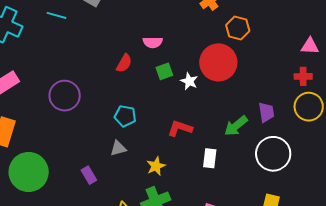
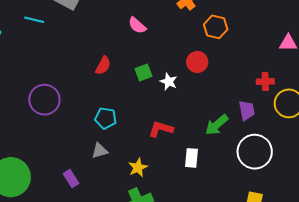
pink semicircle: (153, 42) -> (137, 25), moved, turned 42
red circle: (218, 62) -> (197, 62), size x0.6
red cross: (303, 76) -> (265, 81), moved

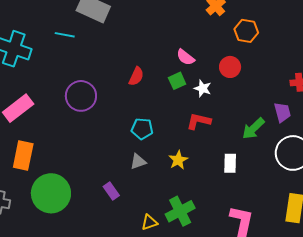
pink semicircle: (137, 25) -> (186, 57), moved
purple circle: (44, 100) -> (81, 96), moved
red L-shape: (161, 129) -> (199, 121), moved
yellow star: (138, 168) -> (178, 160), moved

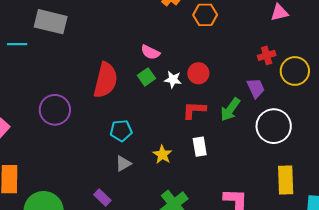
cyan line: (65, 35) -> (17, 44), moved
red circle: (230, 67) -> (198, 73), moved
red semicircle: (136, 76) -> (105, 80), size x1.8
red L-shape: (199, 121) -> (194, 110), moved
white rectangle: (230, 163) -> (200, 147), moved

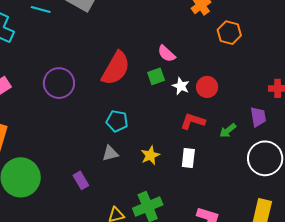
green arrow: (230, 110) -> (228, 131), size x0.7

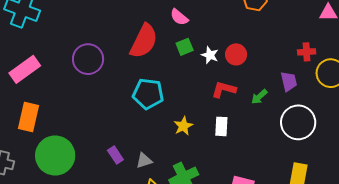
pink semicircle: (167, 54) -> (179, 17), moved
cyan pentagon: (117, 121) -> (148, 94), size x1.4
gray triangle: (110, 153) -> (144, 161), moved

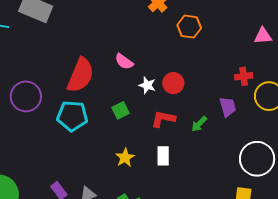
pink semicircle: (179, 17) -> (124, 62), moved
green square: (185, 47) -> (120, 110), moved
cyan pentagon: (148, 94) -> (72, 116), moved
white circle: (298, 122) -> (257, 159), moved

